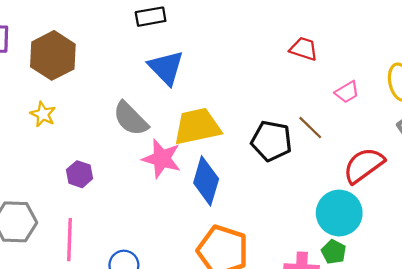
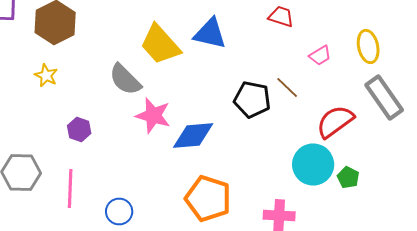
blue triangle: (166, 68) -> (210, 34), moved, turned -33
yellow trapezoid: (197, 126) -> (160, 44), moved, turned -120
blue diamond: (206, 181) -> (193, 136), turned 69
green pentagon: (334, 252) -> (348, 178), moved

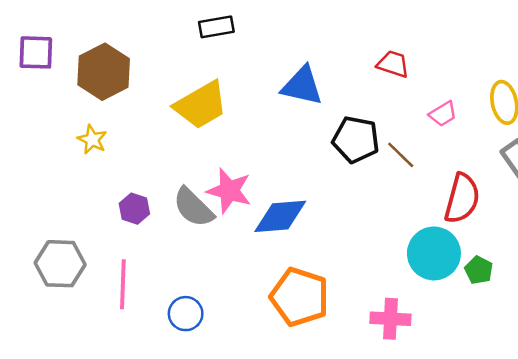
yellow trapezoid: (160, 44) -> (201, 105), moved, turned -78
gray semicircle: (125, 80) -> (193, 207), moved
black pentagon: (252, 100) -> (356, 140), moved
red semicircle: (335, 122) -> (462, 198), turned 141

